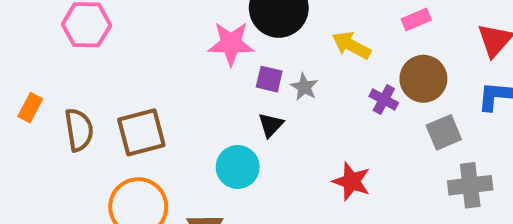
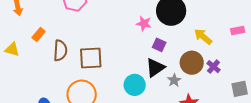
pink star: (231, 44) -> (144, 23), size x0.7
brown circle: (423, 79) -> (192, 63), moved
gray star: (304, 87) -> (174, 80), moved
black triangle: (271, 125) -> (155, 68), size x1.5

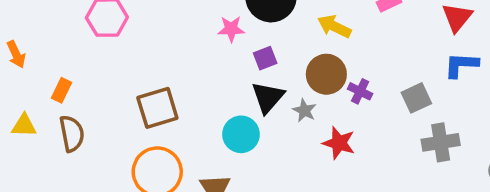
purple square: (159, 45) -> (265, 58), turned -32
brown semicircle: (60, 50) -> (72, 134), moved
purple cross: (213, 67) -> (360, 91), moved

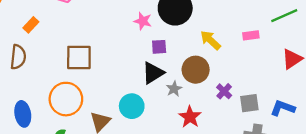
blue L-shape: (461, 65) -> (283, 108), moved
orange rectangle: (62, 90) -> (31, 25), moved
purple cross: (360, 91) -> (224, 91), moved
cyan circle: (241, 134) -> (132, 106), moved

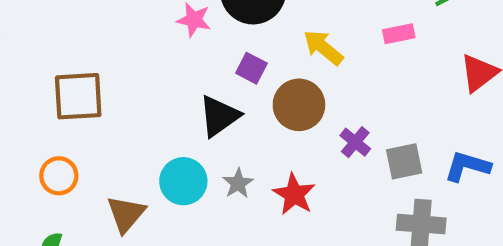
purple square: (159, 47) -> (251, 68), moved, turned 35
gray star: (174, 89) -> (238, 183), moved
orange circle: (66, 99) -> (59, 176), size x0.6

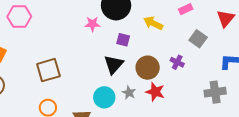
brown circle: (299, 105) -> (148, 68), moved
gray square: (404, 161) -> (198, 39), moved, turned -30

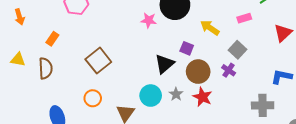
gray square: (198, 39) -> (238, 50), moved
purple square: (123, 40) -> (187, 48), moved
brown square: (48, 70) -> (98, 61), turned -30

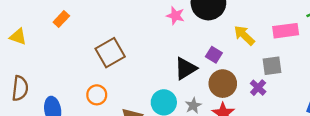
pink rectangle: (244, 18) -> (286, 31), size x1.5
gray square: (238, 50) -> (272, 66), turned 30
brown semicircle: (46, 68) -> (20, 88), moved

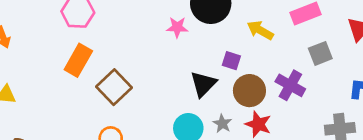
orange rectangle: (61, 19) -> (78, 60), moved, size x1.6
gray square: (272, 66) -> (320, 53), moved
purple cross: (258, 88) -> (290, 85), size x1.5

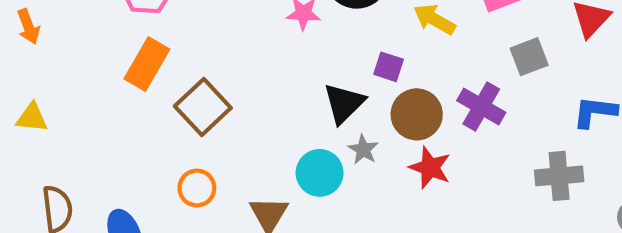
gray star: (222, 124) -> (363, 150), moved

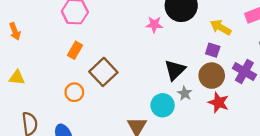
orange rectangle: (147, 64) -> (75, 50), size x0.7
purple square: (389, 67) -> (213, 50), moved
orange circle: (197, 188) -> (74, 92), moved

